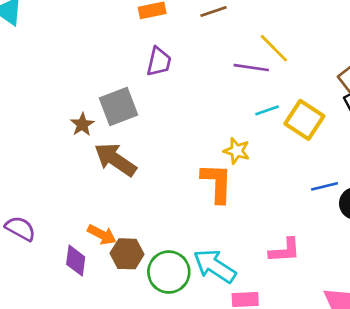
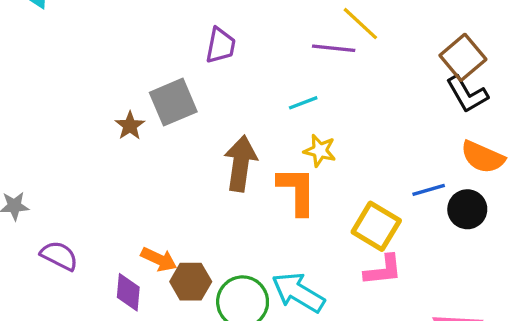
cyan line: (267, 110) -> (303, 103), moved
yellow square: (304, 120) -> (376, 226), moved
brown arrow: (115, 160) -> (241, 163), moved, turned 66

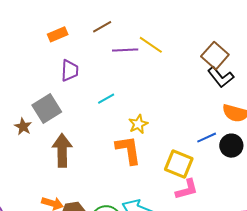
purple line: (334, 48) -> (125, 50), moved
cyan line: (303, 103) -> (106, 99), moved
yellow star: (320, 151) -> (138, 124), turned -30
brown arrow: (241, 163) -> (62, 150), moved

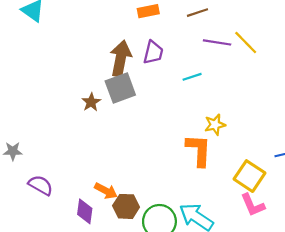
cyan line: (106, 99) -> (192, 77), moved
brown arrow: (62, 150) -> (121, 58), moved
pink L-shape: (187, 189) -> (253, 205), turned 70

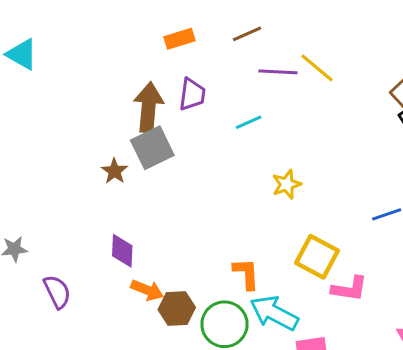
orange L-shape: (199, 150) -> (246, 274), moved, size x0.7
yellow square: (250, 176) -> (317, 257), moved
purple semicircle: (41, 185) -> (57, 292), turned 40
pink L-shape: (253, 205) -> (349, 289), turned -52
purple diamond: (85, 211) -> (122, 251), moved

